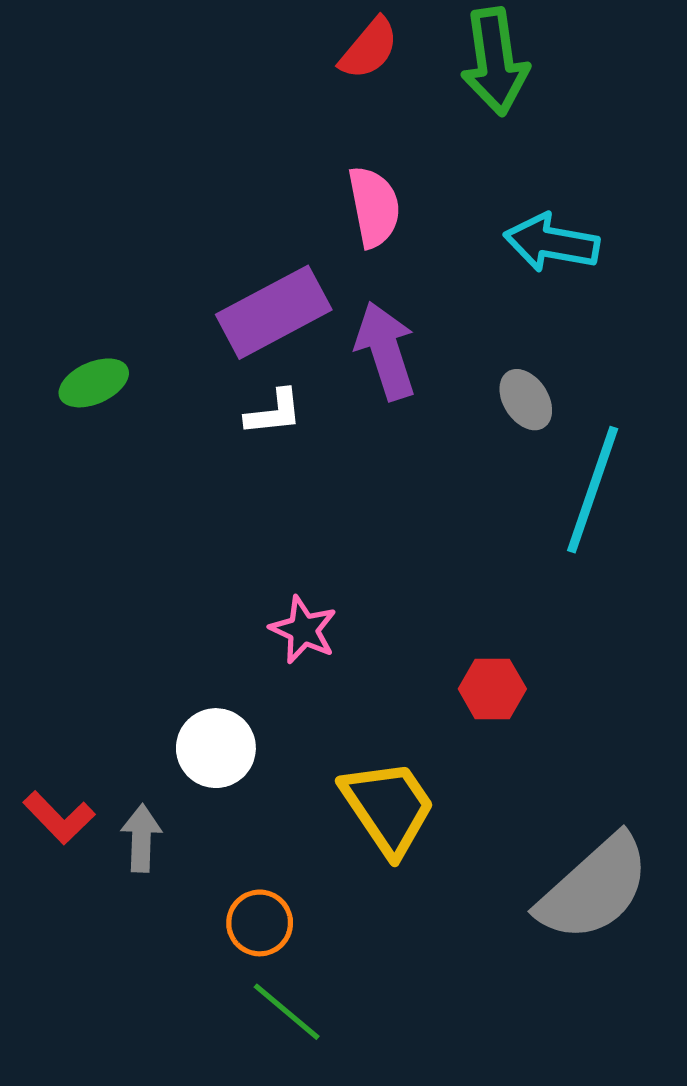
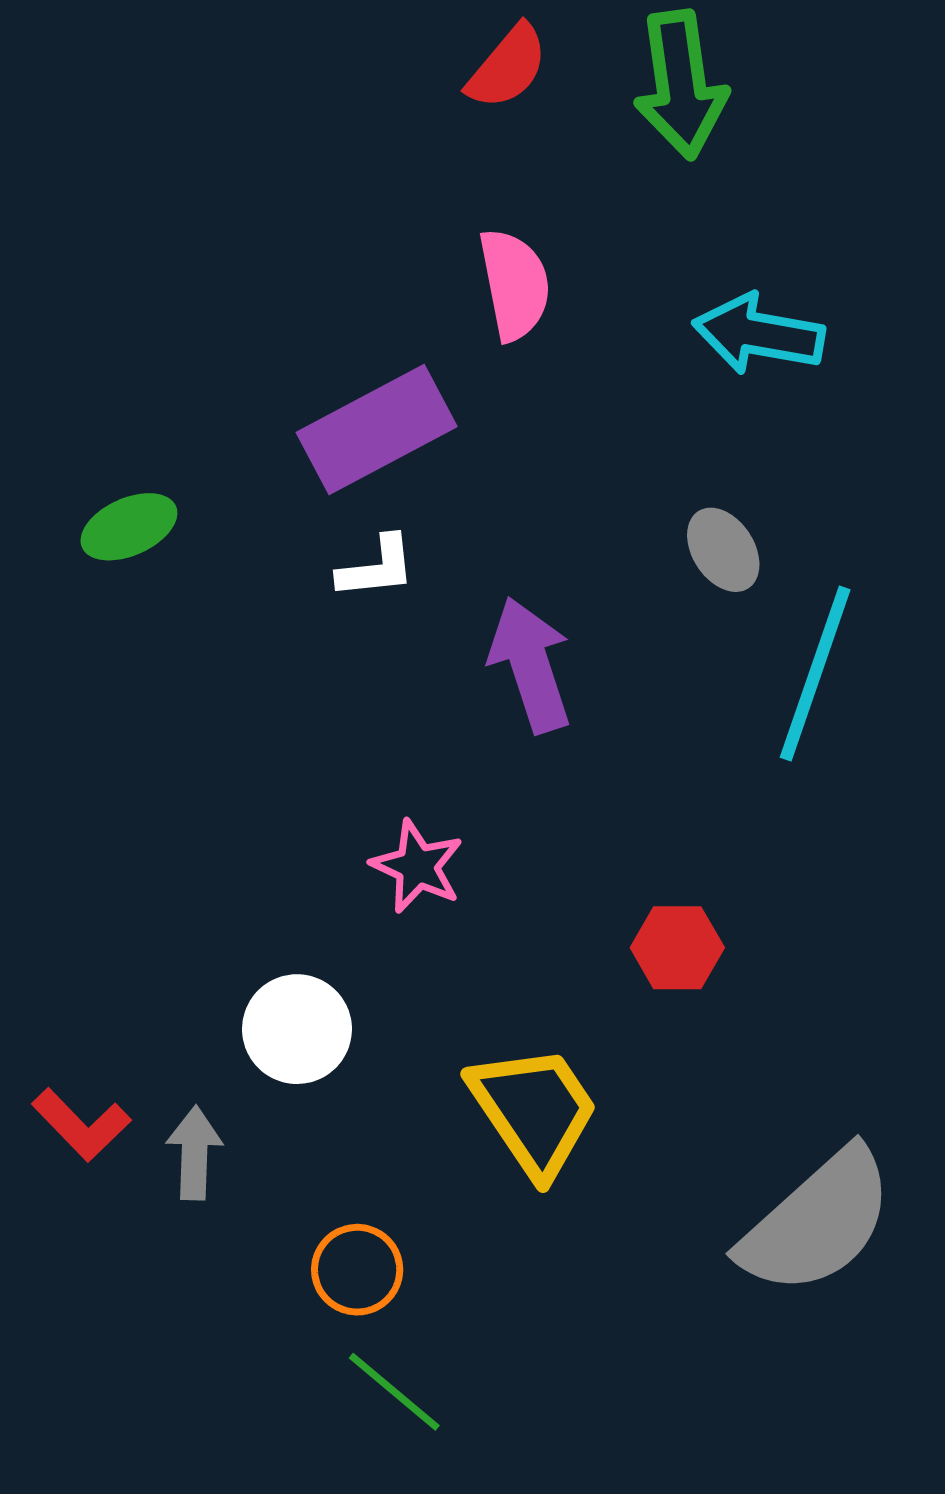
purple arrow: (386, 351) -> (530, 665), moved

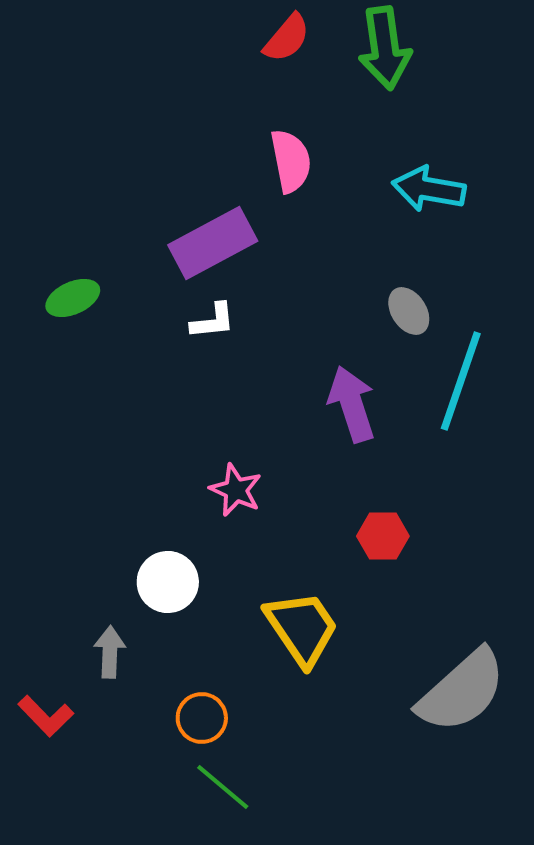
purple arrow: (530, 665) -> (352, 404), moved
red L-shape: (81, 1125) -> (46, 716), moved

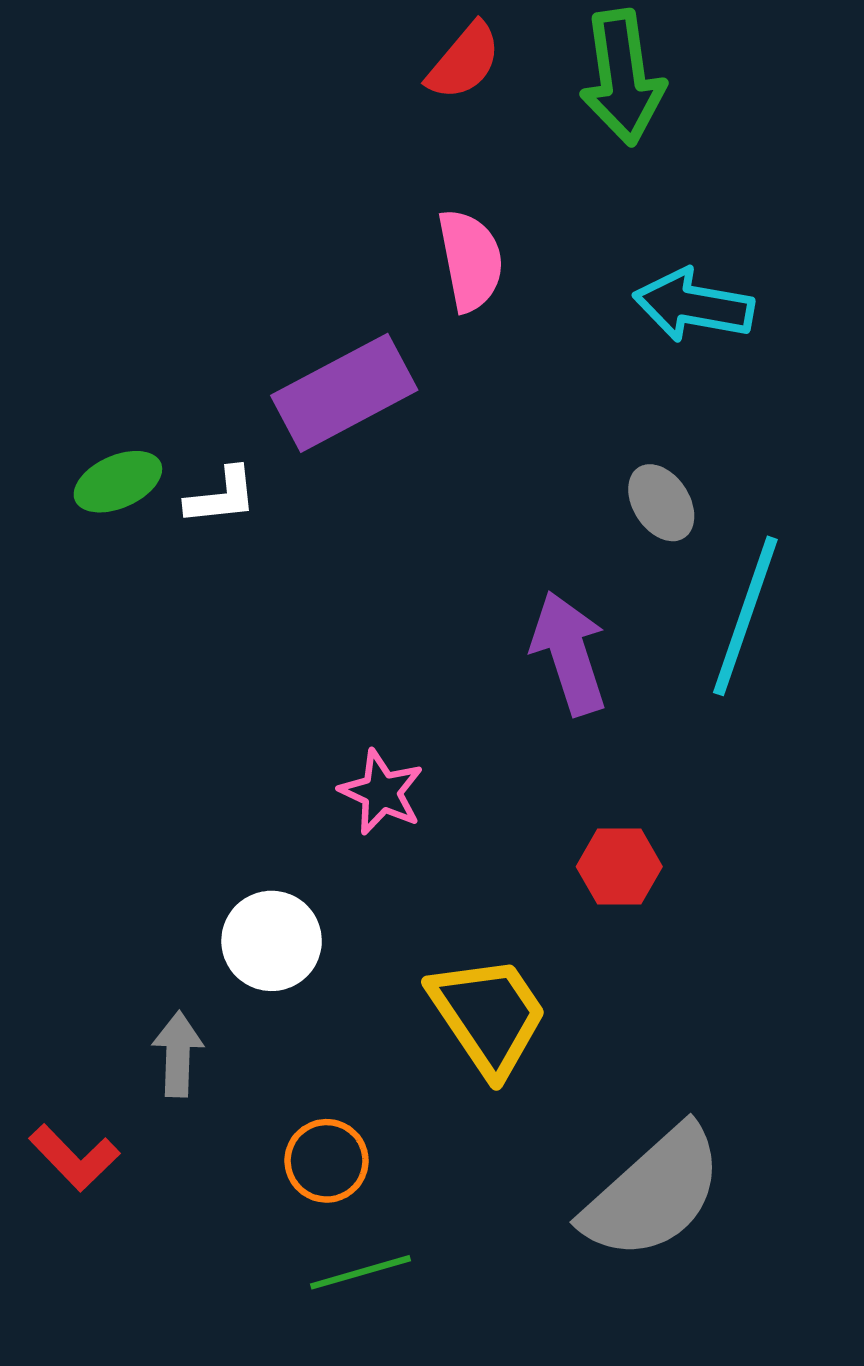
white L-shape: (213, 321) -> (221, 496), moved
gray semicircle: (462, 691) -> (653, 1193), moved
green line: (223, 787) -> (360, 1272), turned -56

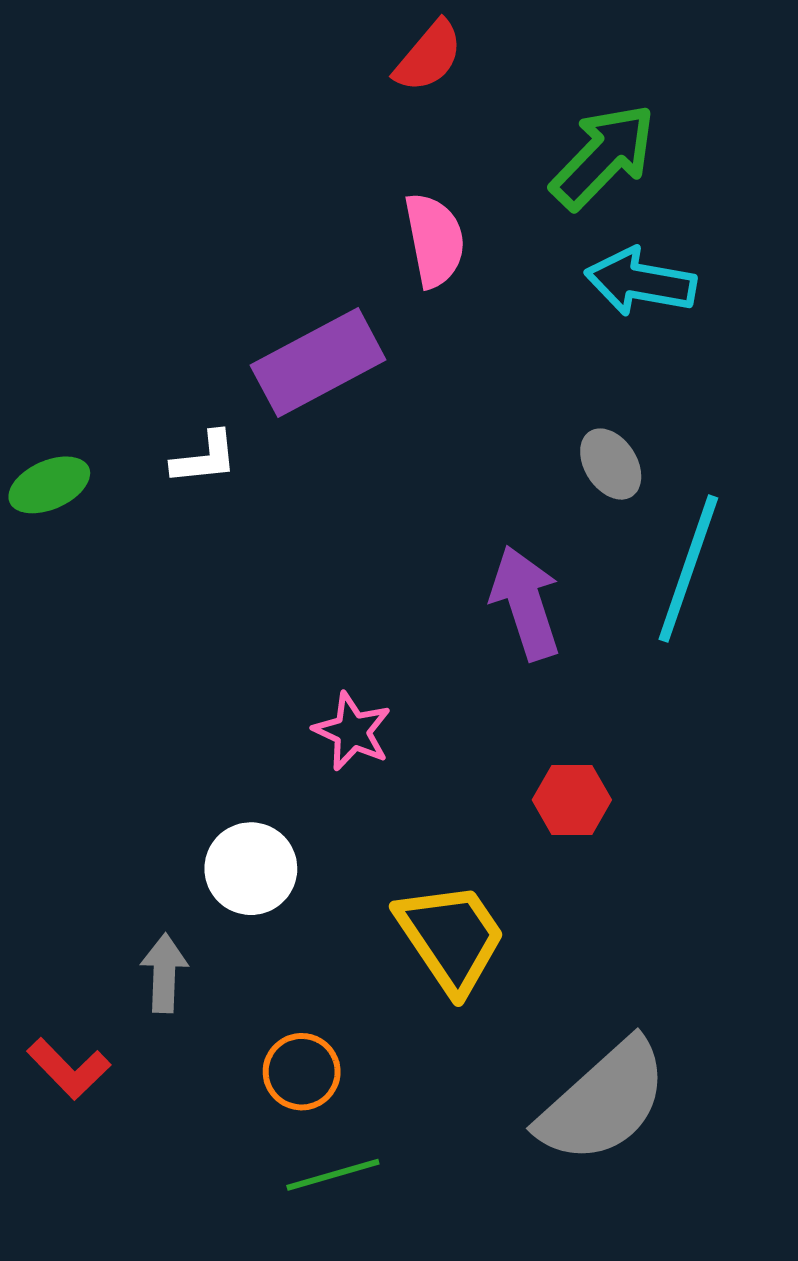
green arrow: (622, 77) -> (603, 156), moved, turned -128
green ellipse: (118, 482) -> (49, 485), moved

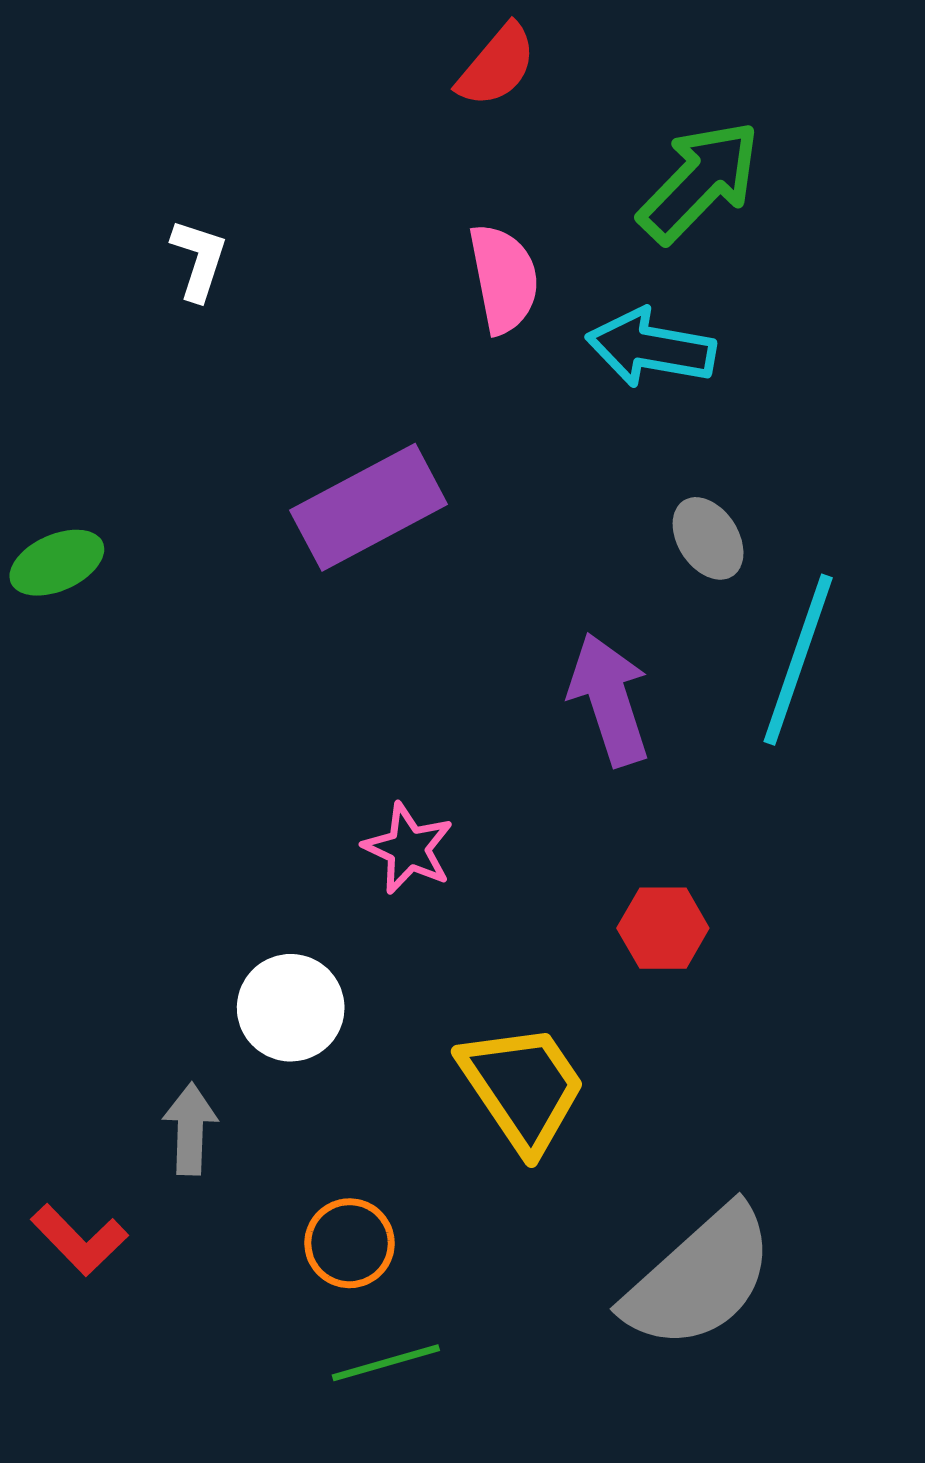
cyan arrow: (641, 282) -> (651, 348), moved
purple rectangle: (318, 362) -> (369, 507), moved
white L-shape: (205, 458) -> (199, 260), moved, turned -66

